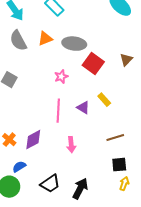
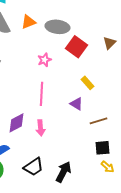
purple triangle: (83, 108) -> (76, 104), moved
pink arrow: (71, 145) -> (40, 128), moved
yellow arrow: (124, 184) -> (107, 167), turned 112

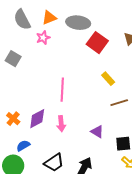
pink star: (44, 60) -> (43, 38), moved
purple triangle: (76, 104) -> (97, 132), moved
brown line: (98, 121) -> (119, 103), moved

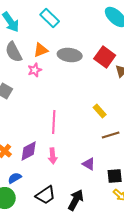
red square: (97, 43) -> (105, 57), moved

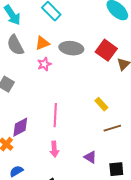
pink star: (35, 70) -> (44, 64), moved
purple diamond: (29, 151) -> (20, 127), moved

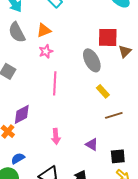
gray ellipse: (71, 48) -> (92, 60), moved, turned 55
red square: (106, 50) -> (108, 37), turned -35
pink line: (55, 115) -> (55, 83), moved

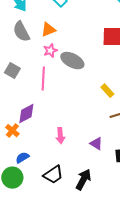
gray ellipse: (92, 60) -> (72, 61), moved, turned -35
pink line: (55, 83) -> (43, 79), moved

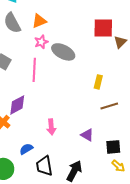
yellow rectangle: (107, 91) -> (98, 82), turned 56
blue semicircle: (22, 158) -> (26, 149), moved
black trapezoid: (53, 175) -> (44, 166), turned 115

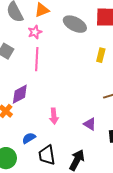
pink star: (41, 42) -> (35, 32), moved
gray ellipse: (63, 52) -> (75, 24), moved
yellow rectangle: (98, 82) -> (101, 55), moved

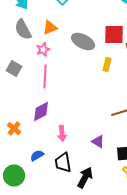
yellow rectangle: (101, 55) -> (107, 65), moved
purple diamond: (20, 94) -> (41, 112), moved
black trapezoid: (47, 155) -> (63, 163), moved

